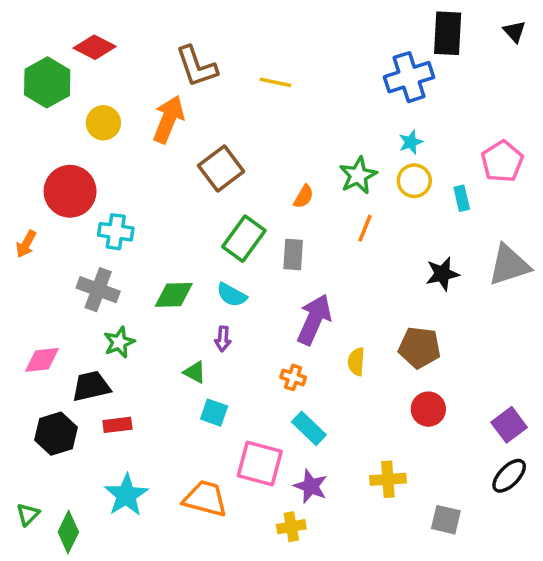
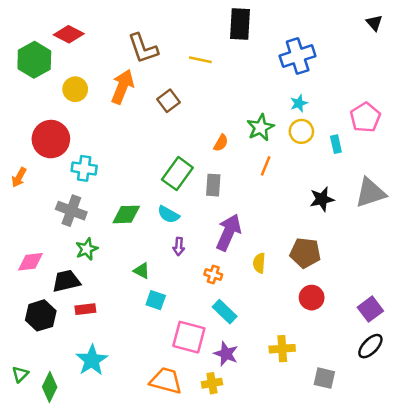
black rectangle: (448, 33) -> (240, 24), moved
brown square: (221, 168) -> (168, 101), moved, size x0.7
purple arrow: (223, 339) -> (179, 246), moved
orange trapezoid: (205, 499) -> (166, 381), moved

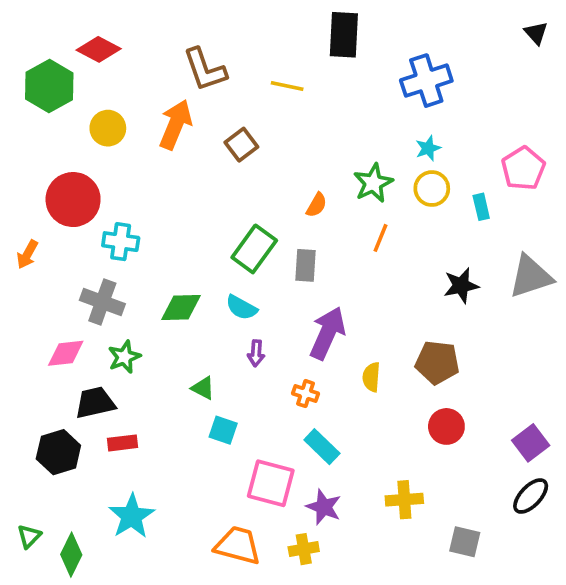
pink diamond: (30, 262) -> (66, 353), moved

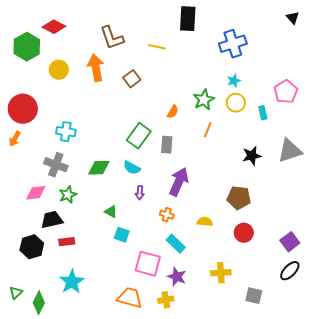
orange arrow: (176, 124) -> (96, 68), turned -32
red circle: (73, 200) -> (23, 109), moved
yellow semicircle: (371, 377) -> (205, 222), moved, turned 91

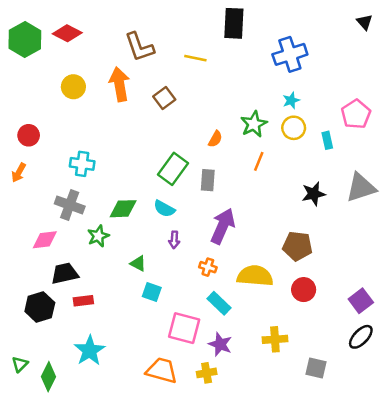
green hexagon: (27, 47) -> (25, 39), moved
red circle: (23, 109) -> (29, 135), size x0.6
green star: (68, 195) -> (98, 236), moved
yellow semicircle: (205, 222) -> (255, 276), size x1.8

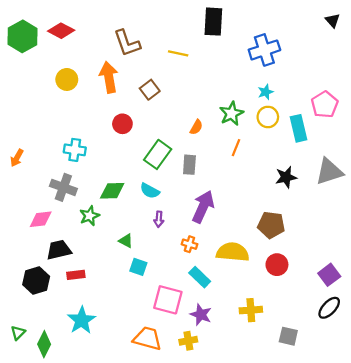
red circle: (29, 135) -> (122, 124), moved
cyan rectangle: (327, 140) -> (298, 128), size x1.6

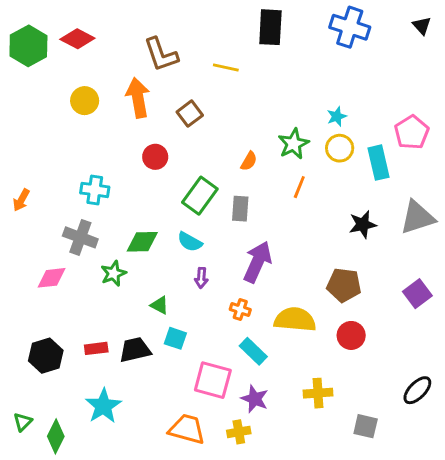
blue cross: (264, 50) -> (350, 27), moved, turned 36
black trapezoid: (59, 250) -> (135, 350), moved
purple square: (329, 275) -> (417, 294), moved

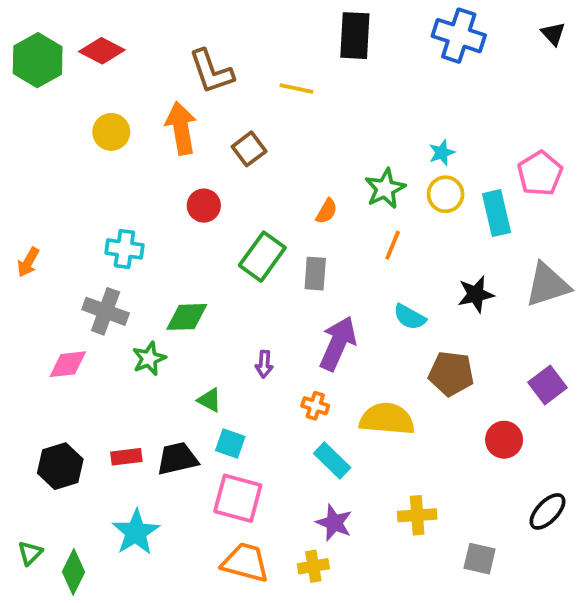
cyan semicircle: (190, 242) -> (410, 317), moved
red circle: (351, 335) -> (504, 440), moved
pink square: (213, 380) -> (238, 498), moved

